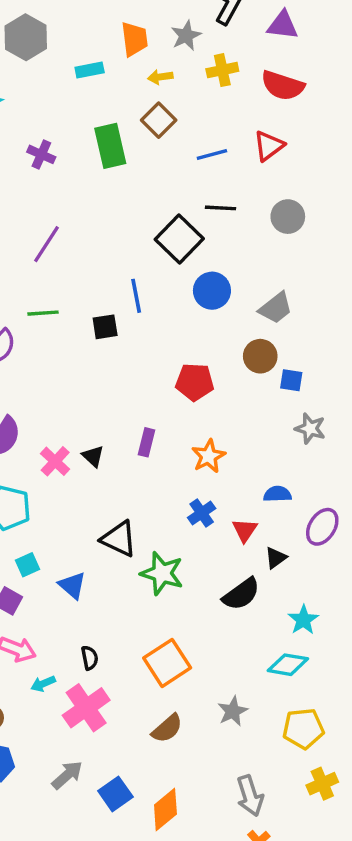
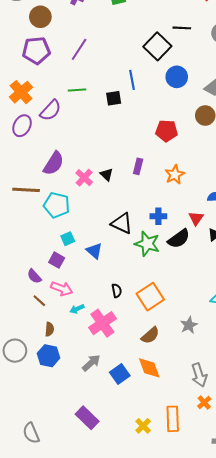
blue cross: (202, 513) -> (158, 216), moved, turned 35
black semicircle: (241, 594) -> (179, 239), moved
black semicircle: (90, 658) -> (117, 291), moved
orange diamond: (165, 809) -> (149, 368), moved, turned -70

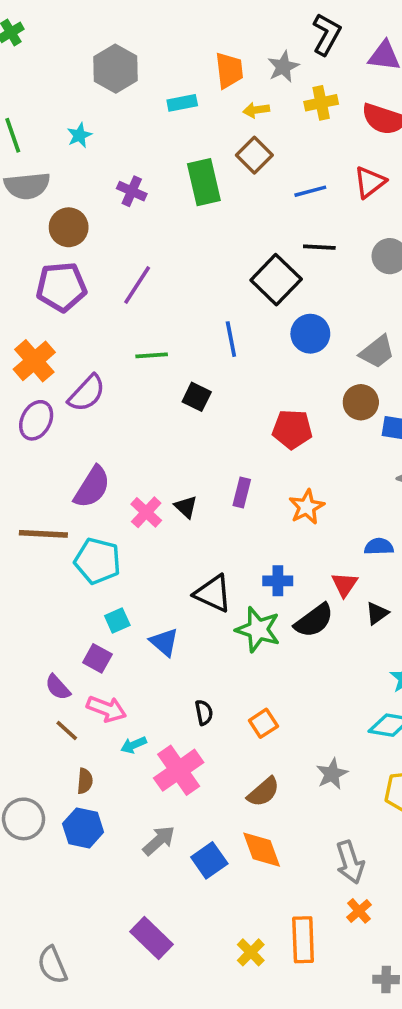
green line: (77, 90) -> (152, 355), moved
black square: (114, 98) -> (197, 397), moved, turned 35
orange square: (150, 297) -> (263, 723), size x0.6

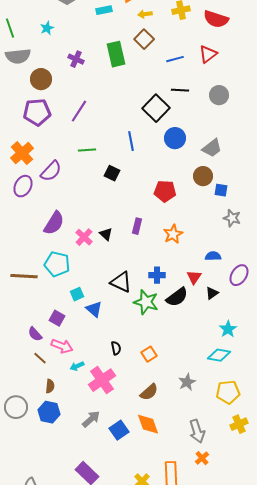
brown line: (43, 534) -> (24, 276), moved
cyan square: (117, 621) -> (77, 294), moved

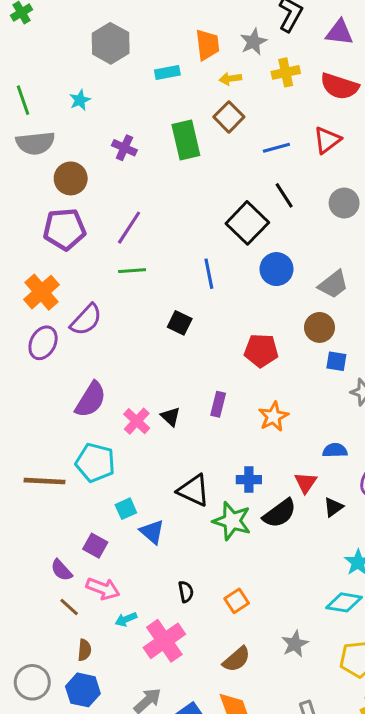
black line: (180, 90) -> (284, 195), turned 54
green line: (87, 150) -> (132, 271), moved
blue square: (221, 190) -> (336, 361), moved

